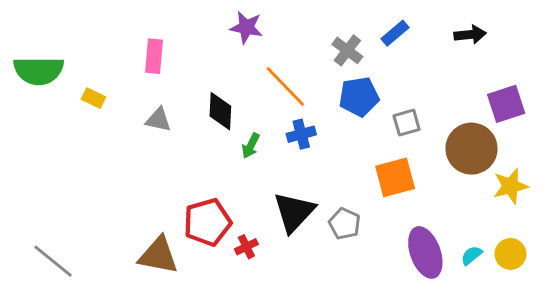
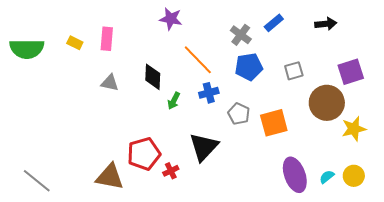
yellow rectangle: (93, 98) -> (75, 43), moved
gray square: (407, 123) -> (294, 71), moved
gray pentagon: (345, 224) -> (239, 114), moved

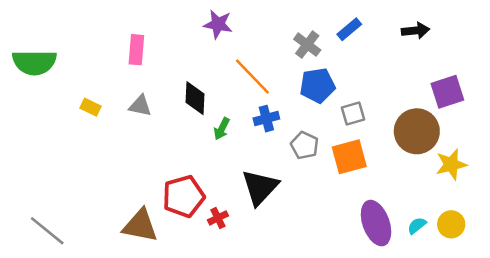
yellow rectangle: (75, 43) -> (90, 107), moved
gray square: (294, 71) -> (353, 113), moved

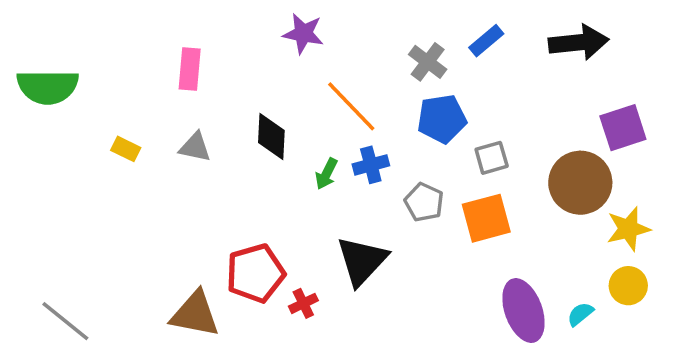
black arrow: (416, 31) -> (579, 42), size x1.5
green arrow: (222, 129) -> (326, 174), moved
yellow circle: (451, 224) -> (628, 286), moved

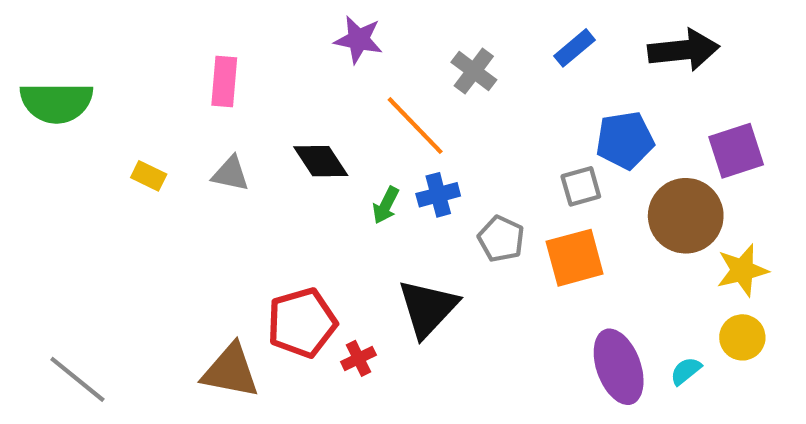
gray cross: (428, 62) -> (474, 71), moved
blue pentagon: (442, 119) -> (625, 140), moved
black diamond: (271, 137) -> (321, 161), turned -36

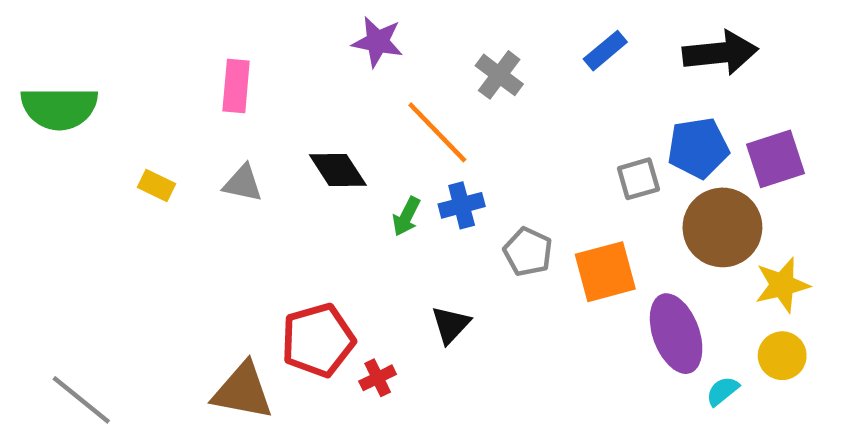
blue pentagon: (625, 140) -> (698, 148), moved
gray square: (581, 186) -> (638, 179), moved
black triangle: (428, 308) -> (451, 325), size x0.6
purple ellipse: (619, 367) -> (676, 334), moved

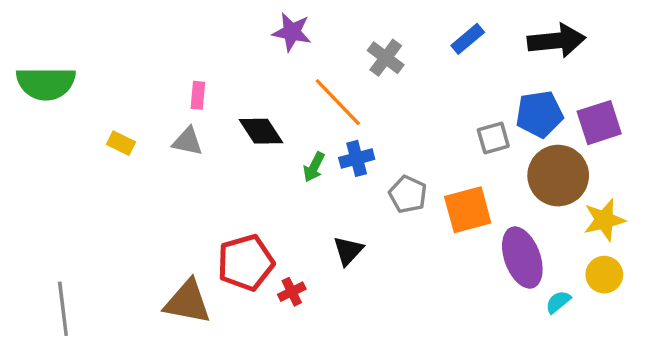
pink rectangle: (236, 86) -> (198, 95), moved, size x0.7
gray line: (81, 400) -> (63, 309), turned 44

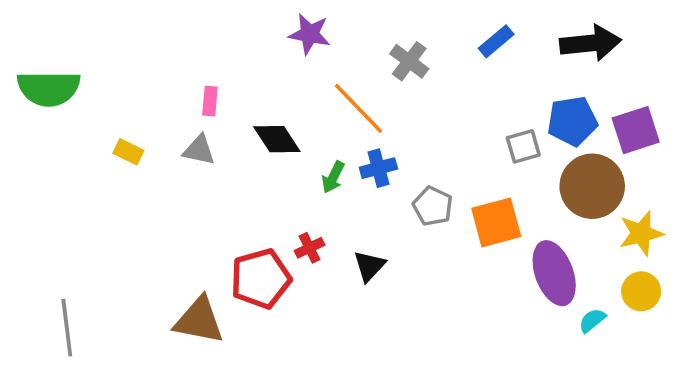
red cross: (292, 292) -> (310, 248), moved

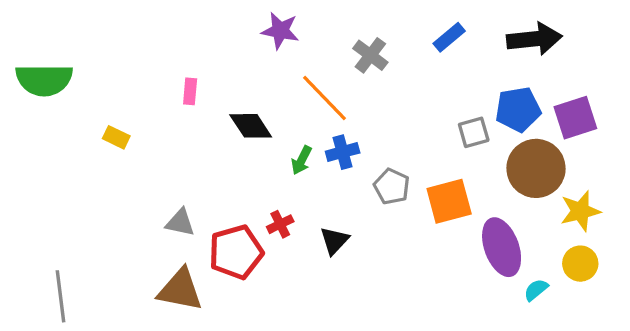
gray triangle: (199, 150) -> (180, 223), moved

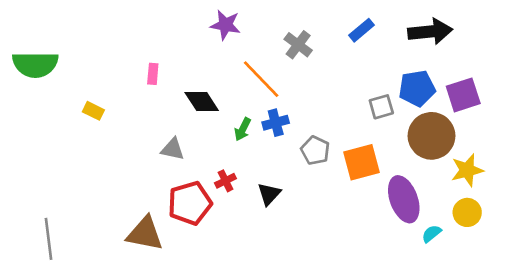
gray triangle: (180, 223) -> (173, 149), moved

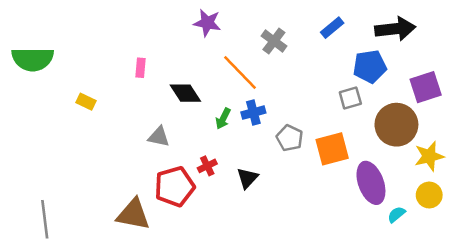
blue pentagon: (417, 88) -> (370, 66), moved

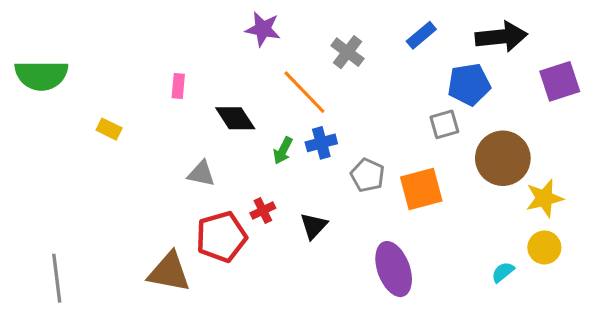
purple square: (426, 87) -> (560, 81), moved
purple ellipse: (371, 183) -> (394, 269), moved

